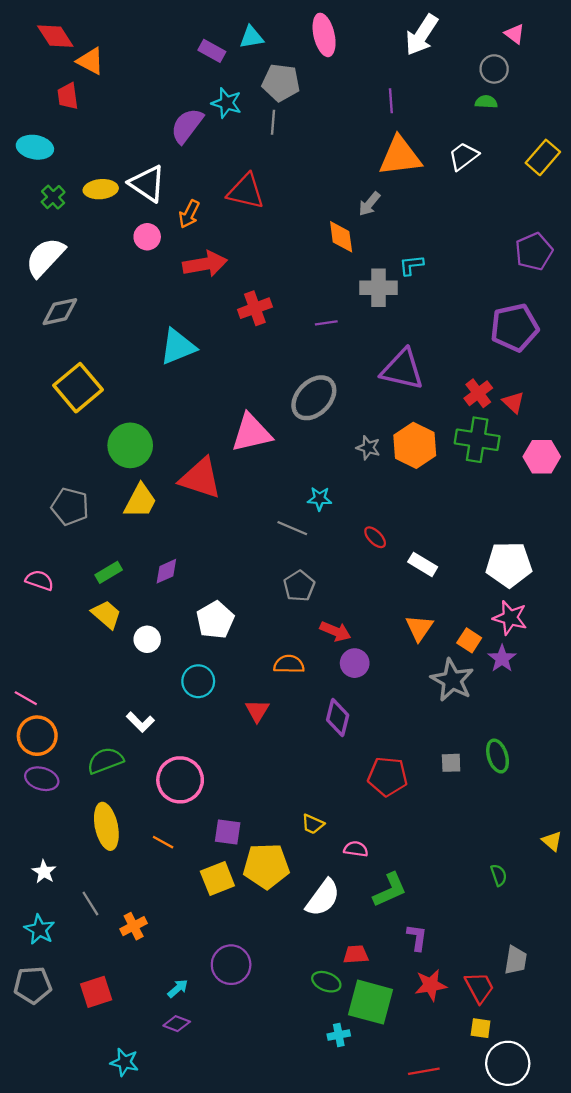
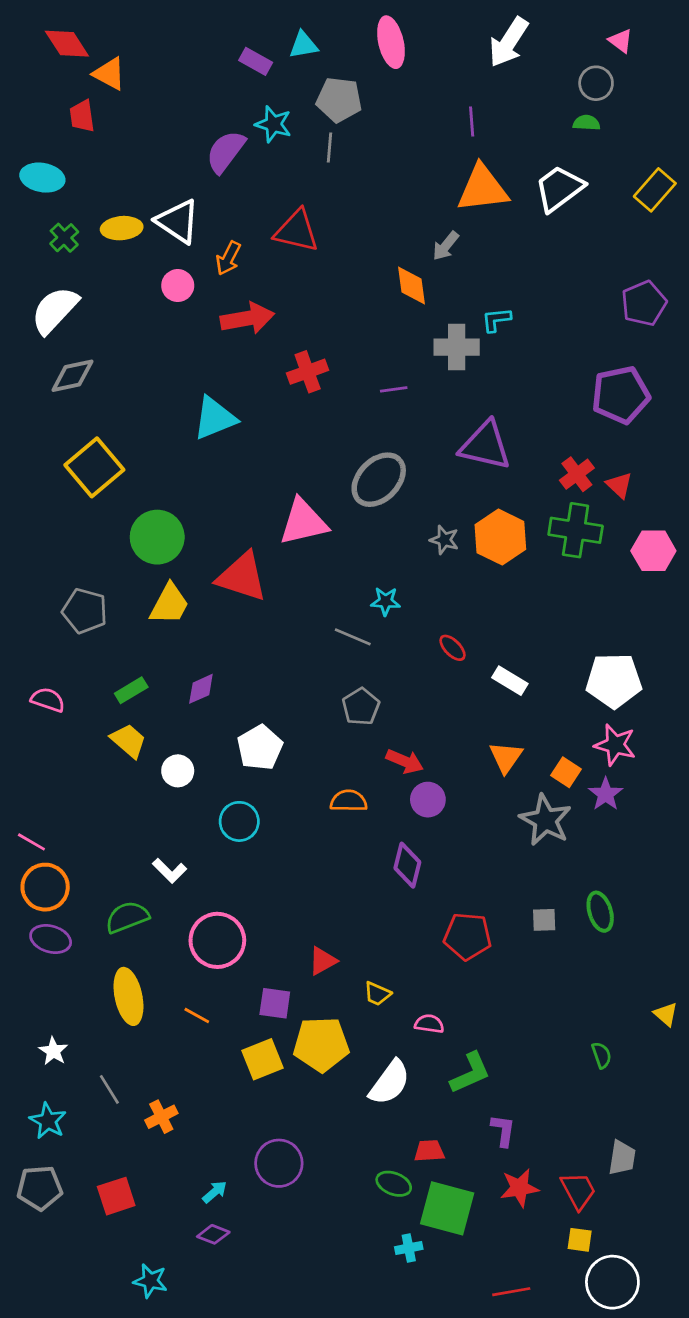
white trapezoid: (464, 156) -> (559, 188), size x1.4
red triangle: (257, 711) -> (323, 961), moved, turned 30

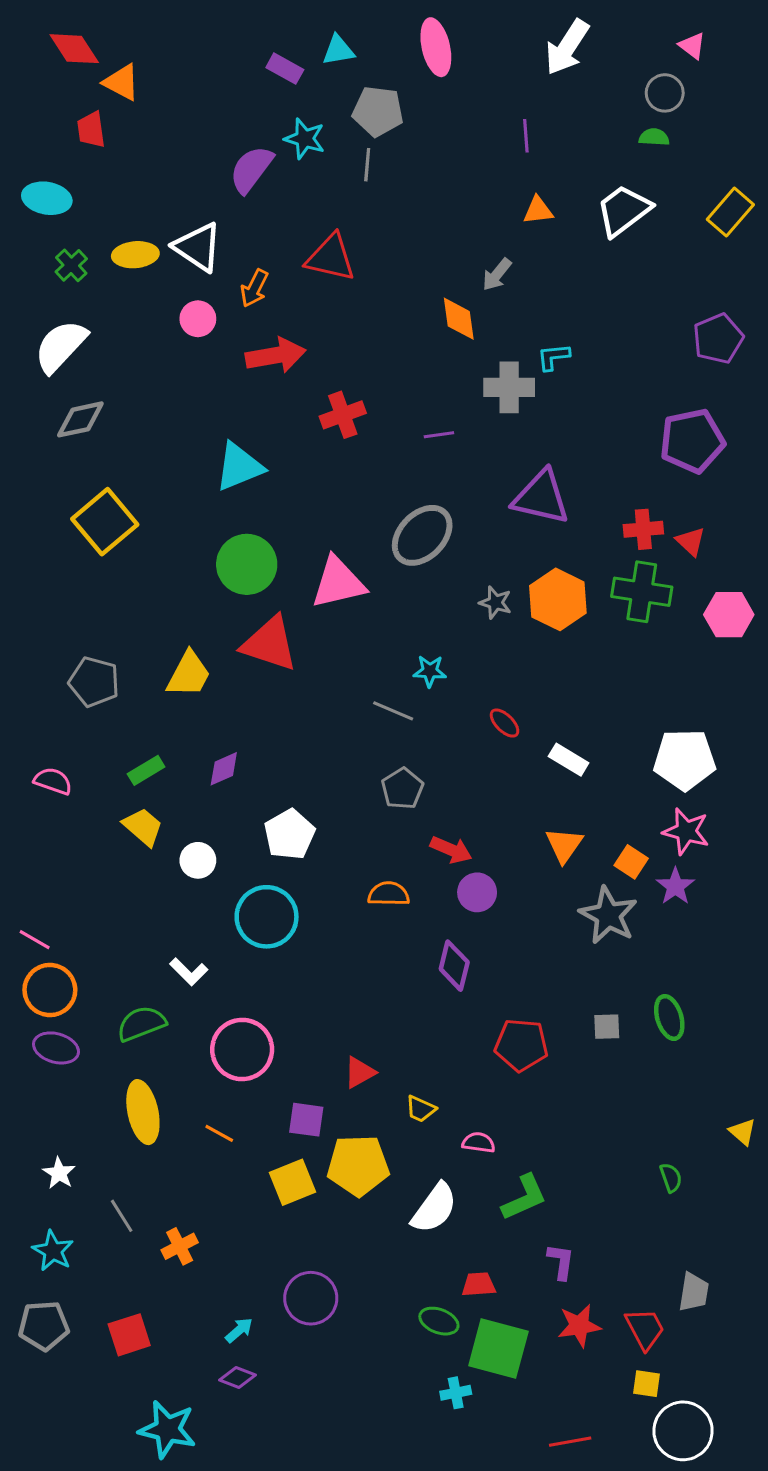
orange triangle: (483, 188) -> (538, 210), size x0.5
red cross: (577, 474) -> (643, 529), turned 32
green circle: (157, 537) -> (247, 564), moved
cyan circle: (239, 821) -> (267, 917), size x1.4
cyan star: (150, 1281) -> (167, 1429), size x1.5

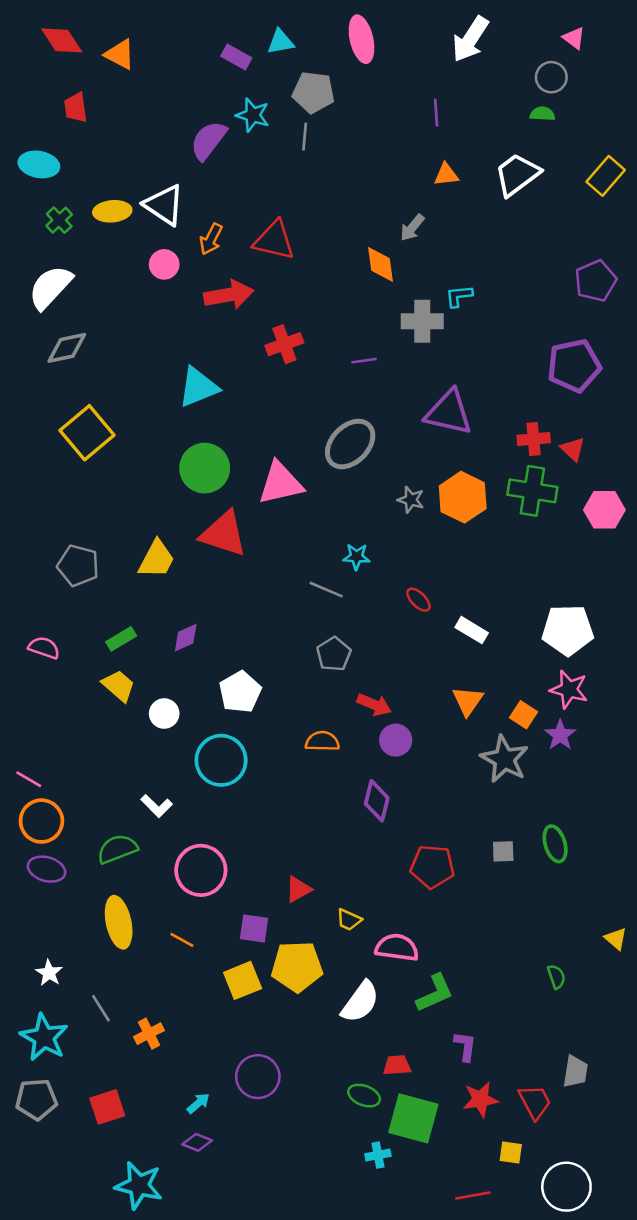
orange triangle: (122, 82) -> (120, 54), moved
red triangle: (331, 258) -> (274, 240), moved
pink semicircle: (479, 1143) -> (397, 948), size x1.6
cyan star: (53, 1251) -> (44, 1037), size x1.4
yellow square: (646, 1384) -> (511, 1153), moved

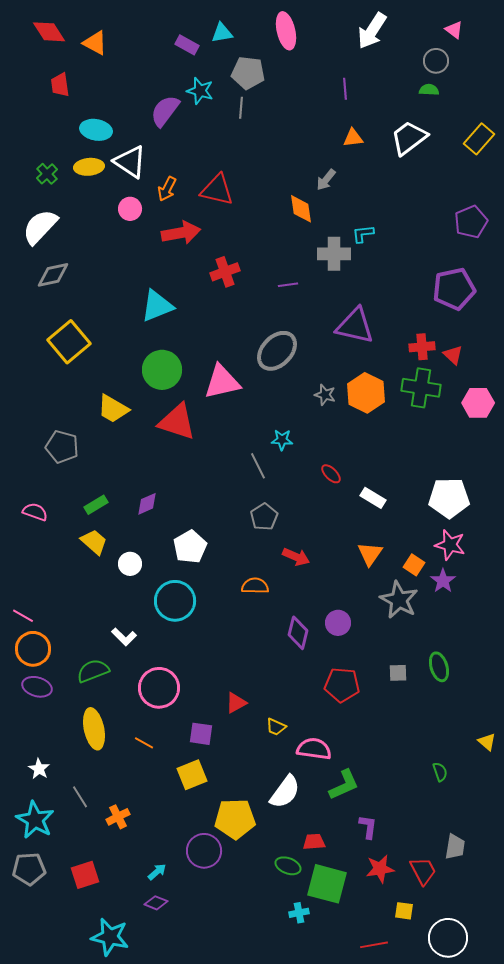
cyan ellipse: (39, 164) -> (96, 130), moved
yellow trapezoid: (157, 559) -> (113, 409), moved, turned 92
gray line: (326, 590) -> (258, 466), turned 40
purple circle: (396, 740) -> (338, 623), moved
yellow pentagon: (297, 967) -> (235, 819), moved

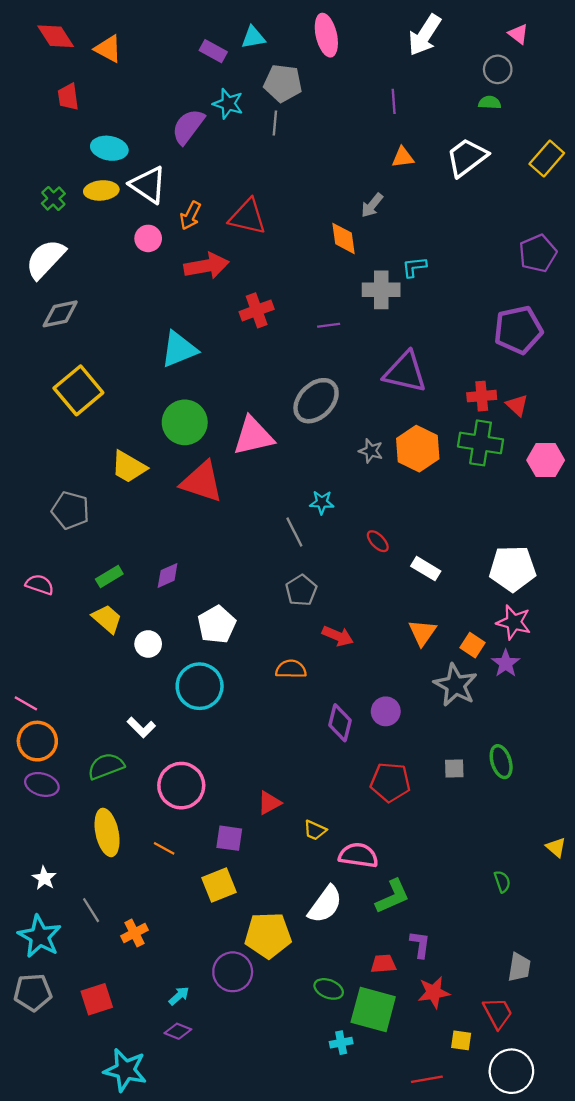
red trapezoid: (314, 842) -> (383, 964), moved
red trapezoid: (423, 871) -> (498, 1013), moved

